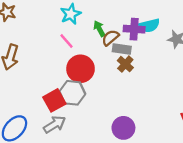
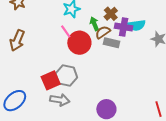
brown cross: (125, 64) -> (111, 14), moved
red circle: (81, 69) -> (79, 43), moved
gray arrow: (55, 124) -> (60, 100), moved, turned 36

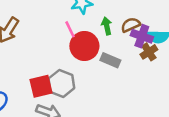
brown cross: (111, 14) -> (149, 52), moved
brown semicircle: (103, 32) -> (131, 25), moved
gray rectangle: (111, 43) -> (110, 60), moved

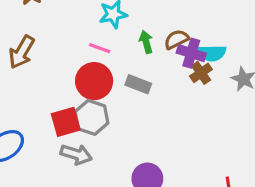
pink line: (70, 29) -> (100, 48), turned -42
red circle: (84, 46) -> (94, 81), moved
gray rectangle: (110, 60) -> (138, 84), moved

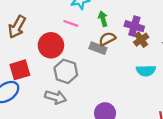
brown semicircle: (176, 39) -> (107, 39), moved
cyan semicircle: (212, 53) -> (146, 71), moved
red circle: (94, 81) -> (51, 45), moved
red square: (66, 122) -> (20, 70), moved

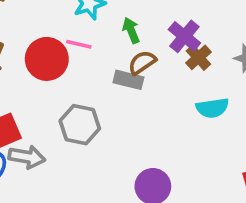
purple cross: (134, 26) -> (184, 36), turned 30
red circle: (51, 45) -> (47, 59), moved
gray arrow: (56, 97) -> (27, 157), moved

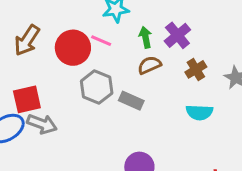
purple cross: (184, 36) -> (177, 35), moved
gray rectangle: (128, 80) -> (131, 101), moved
gray hexagon: (80, 125) -> (97, 87), moved

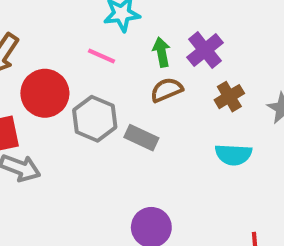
red circle: (73, 48) -> (45, 93), moved

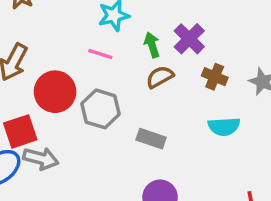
brown cross: (229, 97) -> (215, 77), turned -30
gray rectangle: (141, 138) -> (151, 139), moved

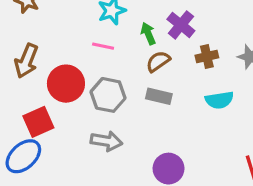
brown cross: (215, 77) -> (207, 56), turned -30
gray rectangle: (151, 139) -> (159, 96), moved
gray arrow: (41, 159) -> (106, 141), moved

